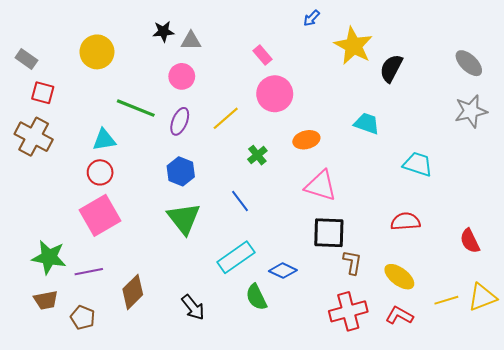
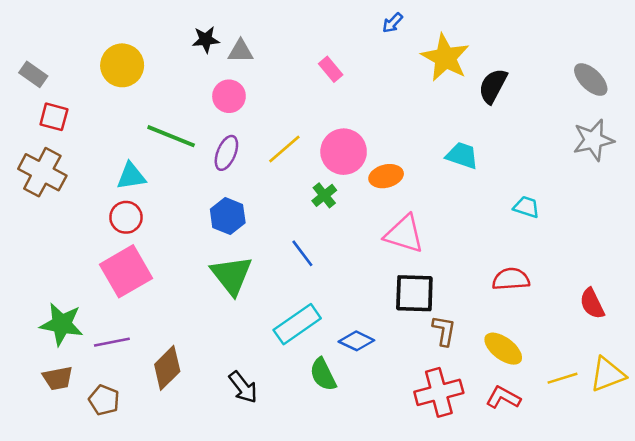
pink circle: (275, 94) -> (344, 152), moved
cyan trapezoid: (418, 164) -> (526, 207), size x0.7

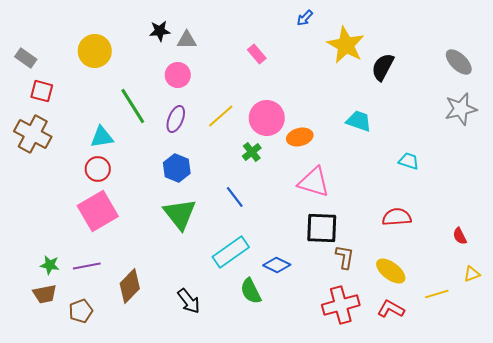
green line: (171, 136) -> (133, 106), turned 36
red semicircle: (592, 304) -> (460, 236), size x0.7
green star: (62, 324) -> (50, 265), moved, size x0.6
yellow triangle: (608, 374) -> (472, 274), moved, size x0.6
brown pentagon: (104, 400) -> (81, 311), turned 30

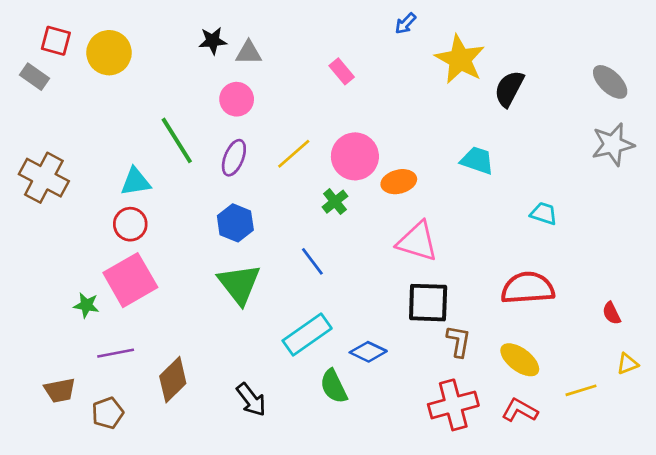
yellow circle: (95, 51) -> (109, 53), moved
red square: (42, 91) -> (56, 41), moved
red semicircle: (397, 217) -> (528, 288), size x1.4
green star: (50, 265) -> (86, 305), moved

